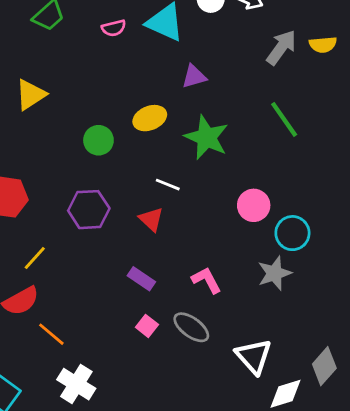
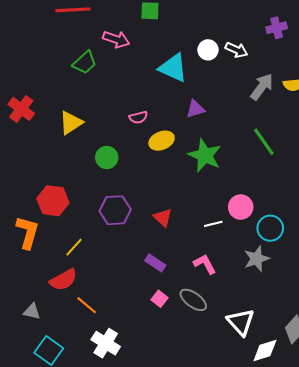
pink semicircle: (114, 28) -> (138, 117), moved
green circle: (98, 140) -> (107, 157), moved
white line: (168, 185) -> (213, 224), moved, turned -36

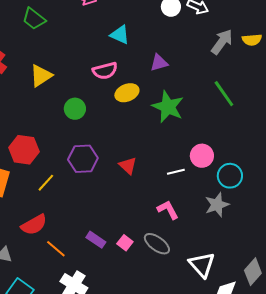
green trapezoid: (85, 63) -> (34, 19), moved, turned 80
cyan triangle: (173, 68) -> (120, 35), moved, size x0.7
pink semicircle: (138, 117) -> (105, 71), size x1.4
yellow line: (74, 247) -> (46, 183), moved
purple rectangle: (155, 263) -> (96, 240), moved

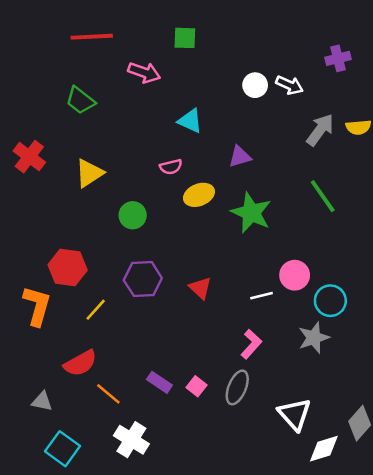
pink semicircle: (105, 71) -> (171, 167), size x0.7
pink L-shape: (168, 210) -> (251, 344), turned 70
gray ellipse: (157, 244) -> (237, 387), turned 76

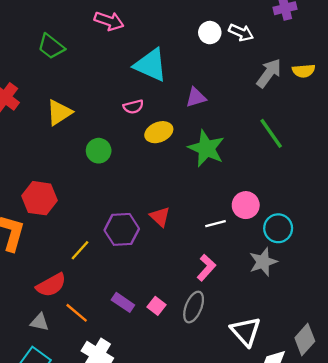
cyan triangle: (190, 121) -> (151, 65), size x1.5
purple hexagon: (143, 279) -> (122, 229), moved
yellow line: (96, 310) -> (80, 250), moved
gray triangle: (42, 401) -> (40, 322), moved

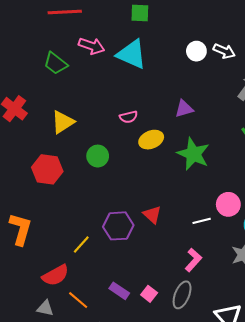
pink arrow: (109, 21) -> (92, 46), moved
cyan triangle: (151, 65) -> (132, 54), moved
red hexagon: (40, 198) -> (47, 169), moved

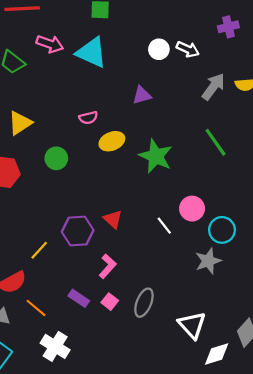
purple triangle: (184, 109) -> (142, 95), moved
white line: (202, 221) -> (164, 226), turned 66
pink L-shape: (193, 260) -> (108, 266), moved

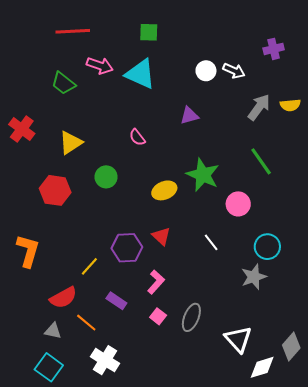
pink semicircle: (88, 118) -> (137, 137), turned 66
yellow ellipse: (112, 141) -> (164, 190), moved
pink circle: (192, 209) -> (238, 204), moved
purple rectangle: (79, 298) -> (116, 301), moved

